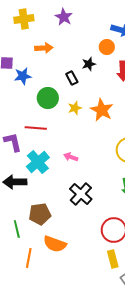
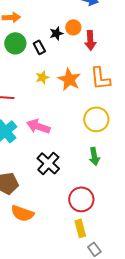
orange circle: (107, 47) -> (73, 27), moved
green circle: (48, 98) -> (15, 43), moved
pink arrow: (71, 157) -> (38, 126), size x1.6

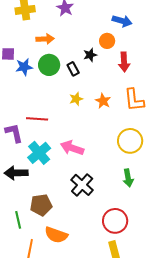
orange circle: (73, 27) -> (107, 41), moved
orange star: (69, 79) -> (103, 101), size x0.7

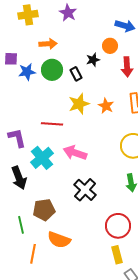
yellow star: (76, 99) -> (79, 104), size x1.5
red line: (37, 119) -> (52, 124), moved
black arrow: (16, 173) -> (19, 178), turned -110

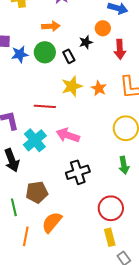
orange arrow: (48, 44) -> (51, 26), moved
black cross: (85, 190) -> (78, 172), turned 30
orange semicircle: (59, 240) -> (52, 222), turned 110

